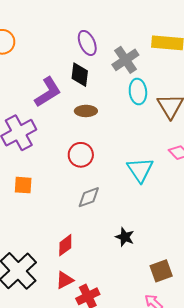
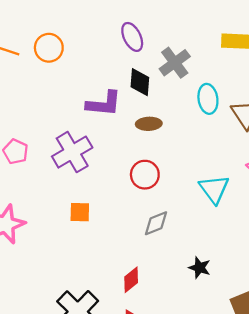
purple ellipse: (87, 43) -> (132, 37), moved
gray cross: (125, 60) -> (175, 63), moved
purple L-shape: (48, 92) -> (104, 104), turned 40

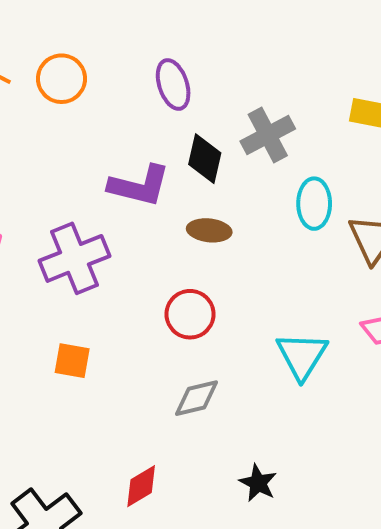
purple ellipse: (132, 37) -> (173, 84), moved

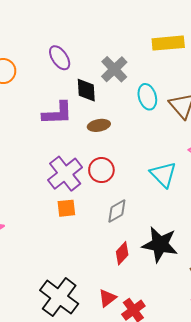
purple cross: (74, 258) -> (65, 174), moved
orange square: (72, 361) -> (66, 208), moved
black star: (258, 483) -> (160, 244), size x1.8
red diamond: (141, 486) -> (122, 253), moved

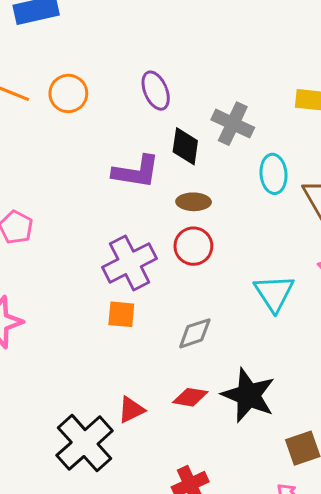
gray cross: (114, 69) -> (233, 124), turned -32
red circle: (101, 170) -> (193, 246), moved
red diamond: (122, 253) -> (190, 397), turned 45
red triangle: (107, 298) -> (131, 410), moved

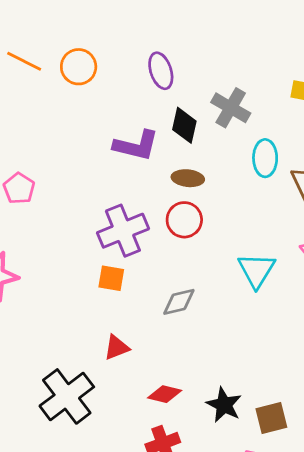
black star: (248, 395) -> (224, 405), moved, size x0.7
red diamond: (190, 397) -> (165, 394), moved
red triangle: (131, 410) -> (117, 347), moved

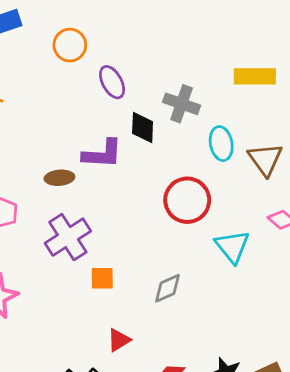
orange circle: (79, 67) -> (70, 45), moved
brown ellipse: (188, 178) -> (59, 178), moved
red circle: (184, 220) -> (187, 200), moved, size x1.4
purple cross: (123, 231) -> (68, 237), moved

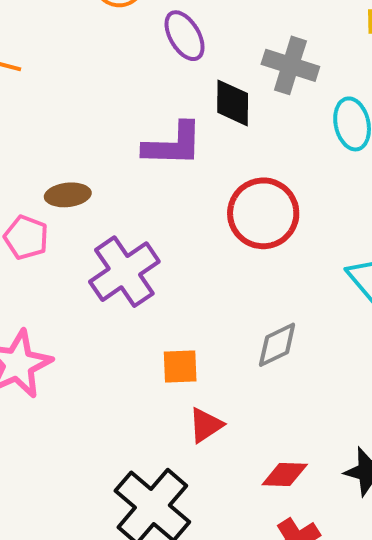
brown ellipse: (59, 178) -> (68, 195), moved
red circle: (187, 200) -> (263, 213), moved
orange square: (102, 278) -> (180, 367), moved

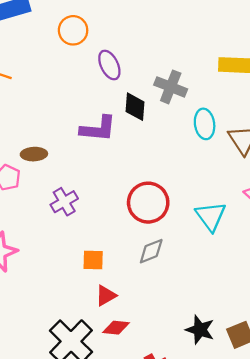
red circle: (263, 213) -> (148, 203), moved
purple cross: (124, 272) -> (64, 202), size x0.7
red diamond: (285, 475) -> (116, 328), moved

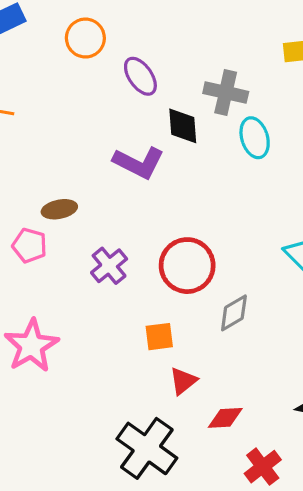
cyan ellipse: (205, 124) -> (255, 138), moved
purple L-shape: (98, 129) -> (139, 163), turned 30
red circle: (148, 203) -> (187, 266), moved
red diamond: (116, 328) -> (225, 418), moved

